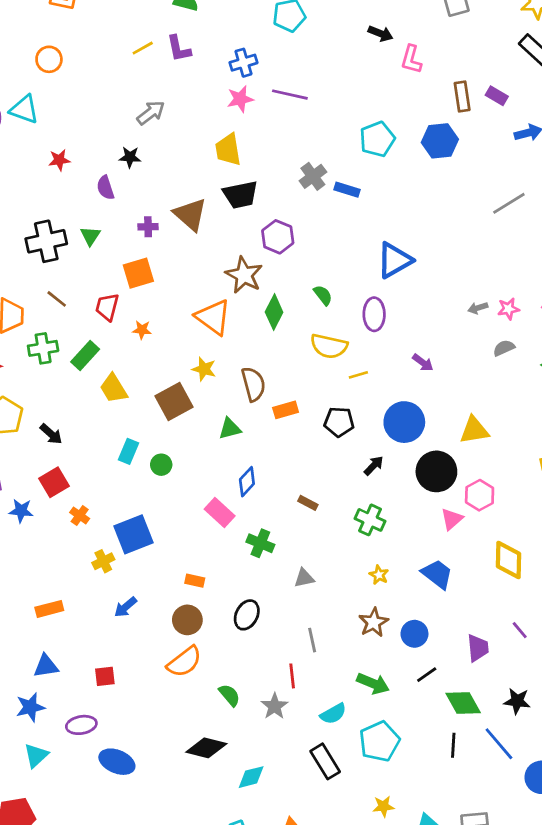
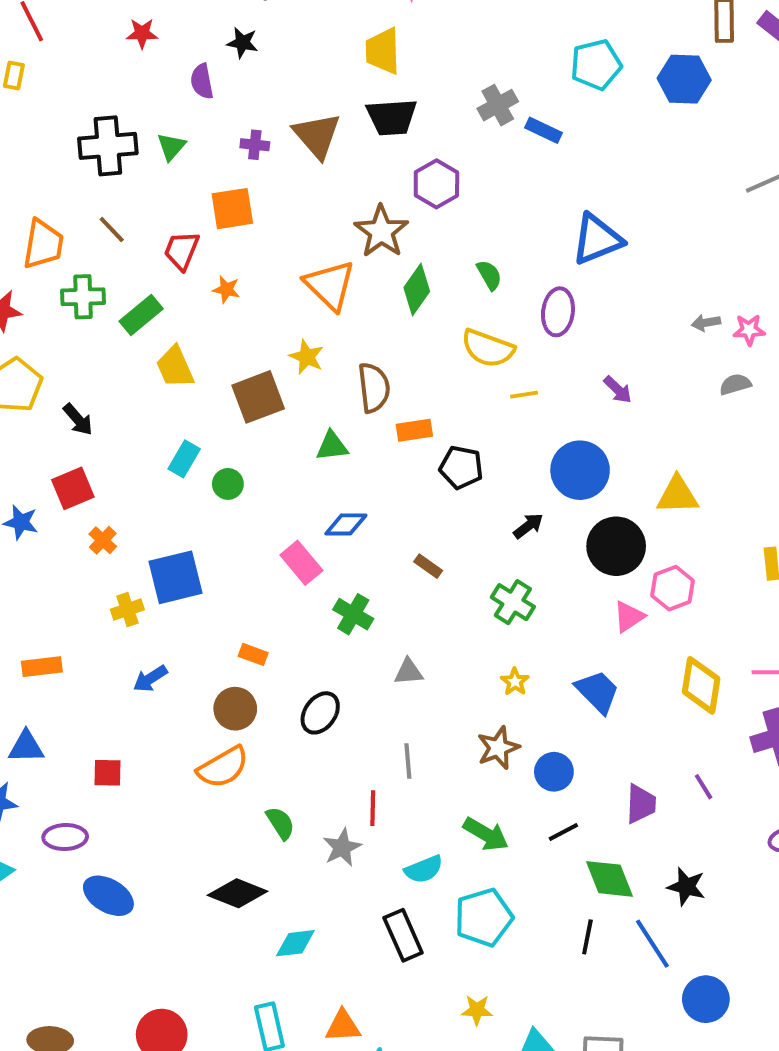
black pentagon: (339, 422) -> (461, 467), moved
blue diamond: (247, 482) -> (346, 524), turned 40

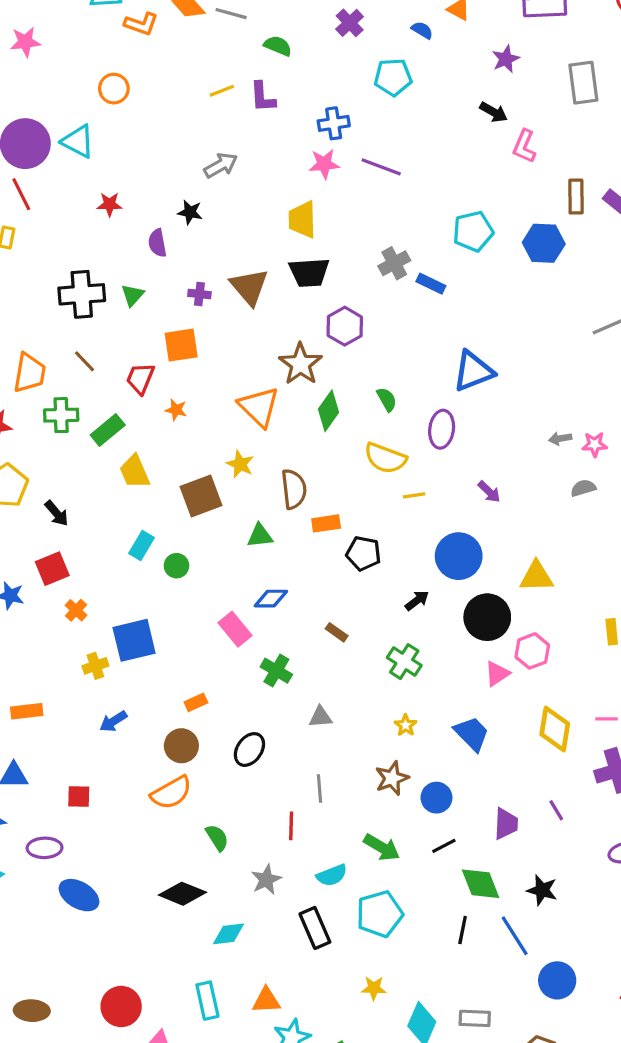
orange rectangle: (253, 654) -> (196, 702), turned -45
gray star: (342, 847) -> (266, 880), moved

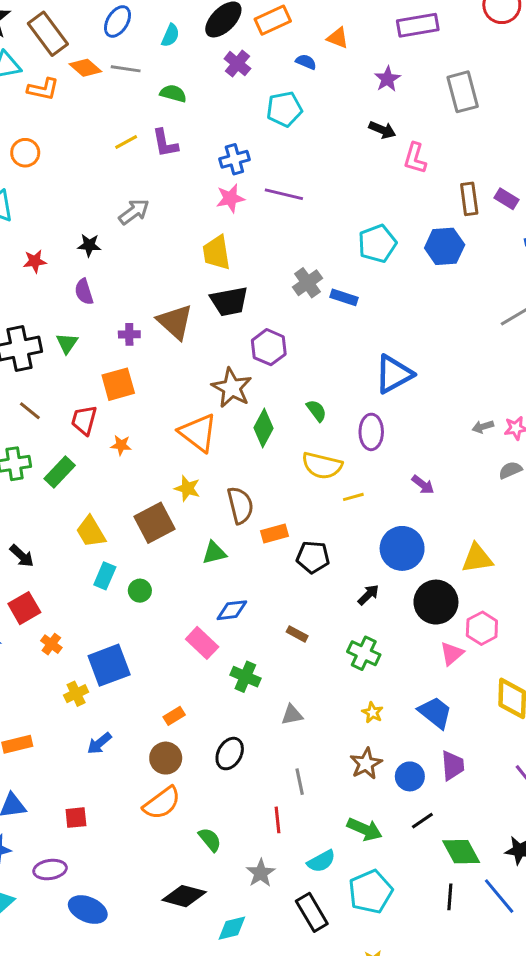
black star: (190, 212) -> (89, 245), moved
yellow trapezoid: (135, 472) -> (91, 532), moved
purple trapezoid: (506, 824) -> (453, 765), moved

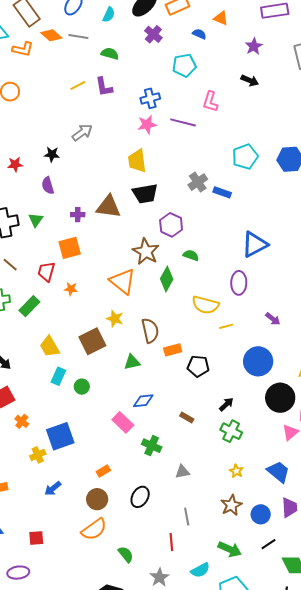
pink L-shape: (415, 158) -> (210, 102), moved
brown triangle: (175, 322) -> (108, 207), turned -36
green semicircle: (316, 411) -> (191, 255), moved, turned -35
black arrow: (368, 595) -> (226, 404), moved

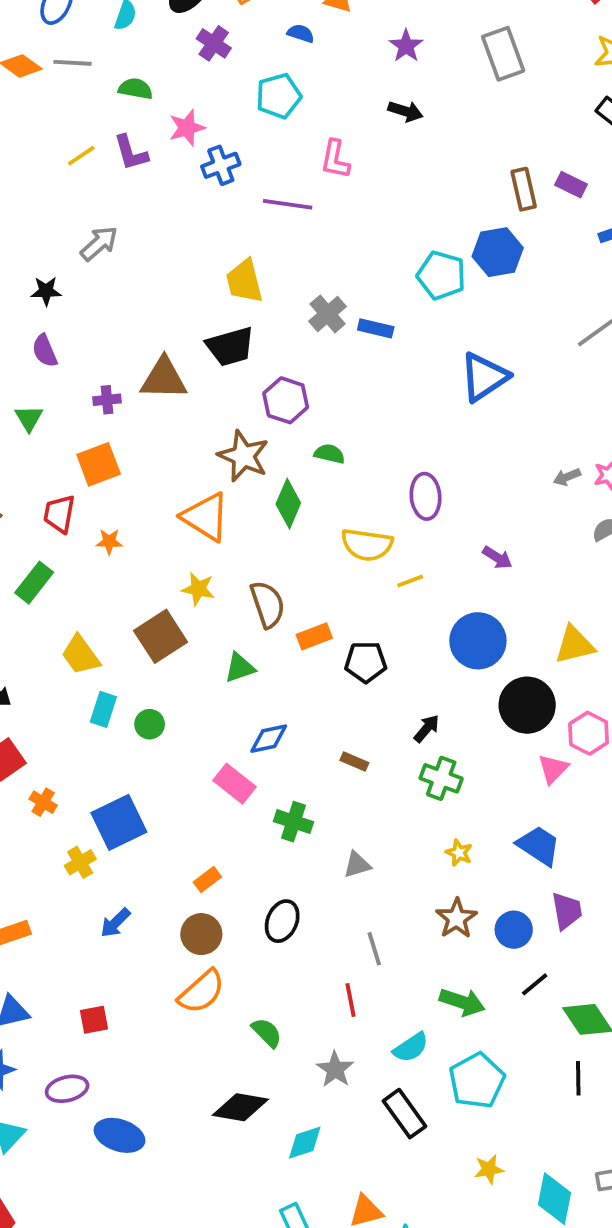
pink star: (147, 125) -> (187, 128), moved
cyan pentagon: (245, 157) -> (441, 275), moved, turned -30
yellow trapezoid: (137, 161) -> (244, 281), moved
blue triangle: (255, 244) -> (484, 377), moved

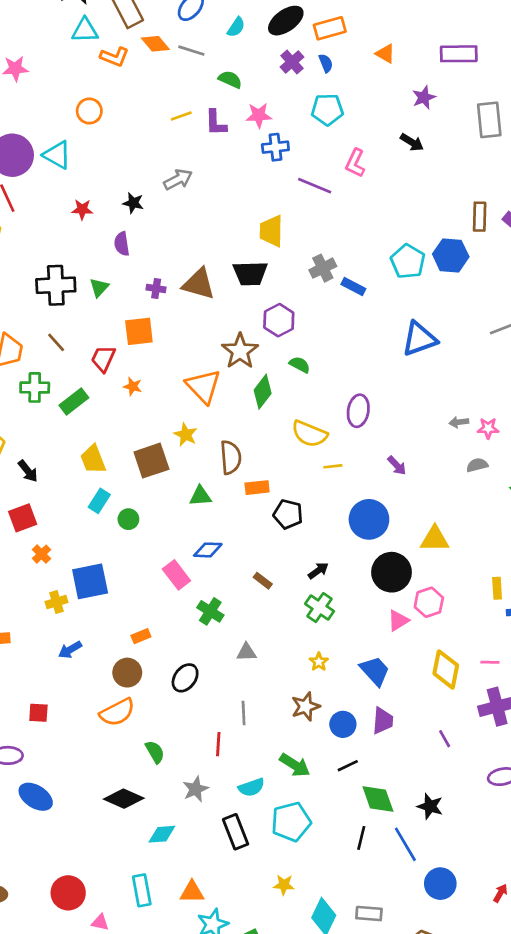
blue semicircle: (301, 33) -> (326, 63), moved, turned 36

